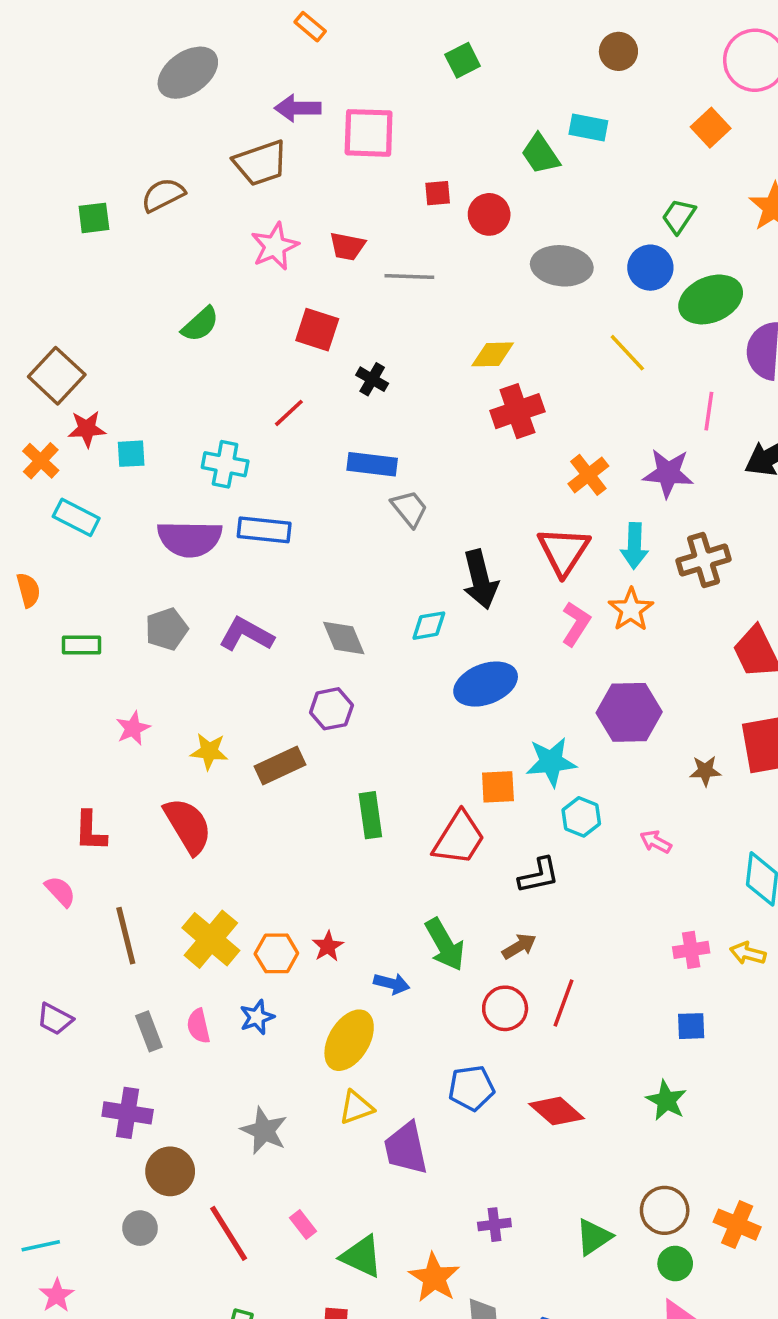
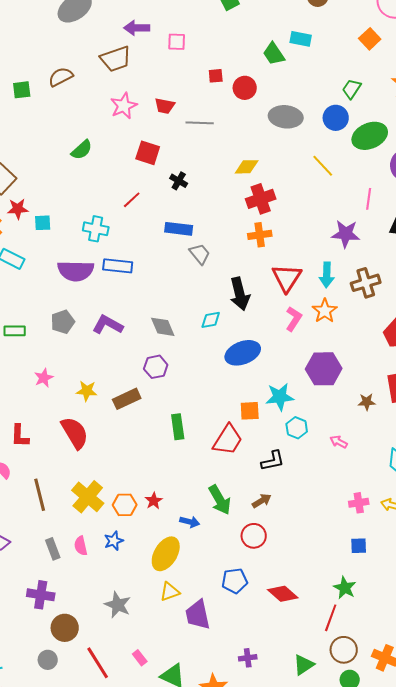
pink square: (369, 133) -> (177, 42), size x0.6
orange cross: (588, 475) -> (260, 235), moved, turned 30
red line: (564, 1003) -> (331, 618), moved

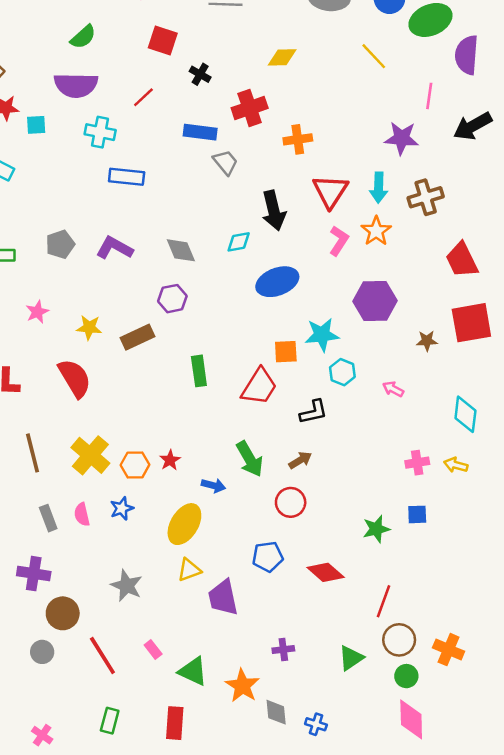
red cross: (261, 199) -> (250, 108), moved
purple semicircle: (76, 271) -> (76, 85), moved
green star: (345, 588) -> (376, 529), moved, turned 30

